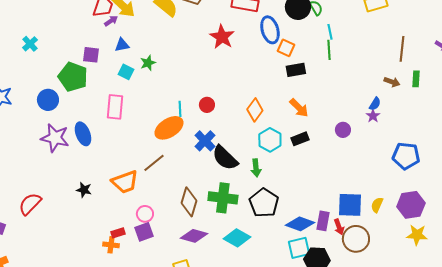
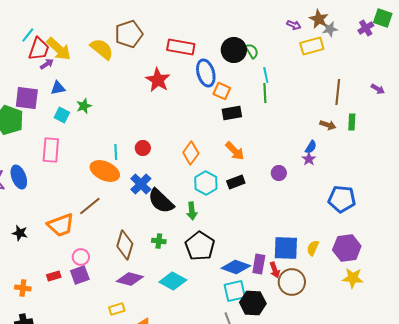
purple square: (91, 55) -> (27, 98), size x1.4
orange ellipse: (169, 128) -> (105, 171), turned 56
green cross: (223, 198) -> (159, 241), size x0.5
orange cross: (111, 245) -> (23, 288), moved

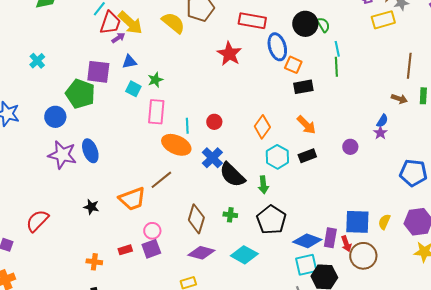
pink rectangle: (51, 150) -> (156, 112), moved

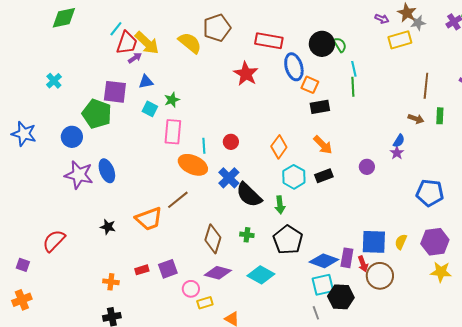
pink circle: (152, 231) -> (191, 289), moved

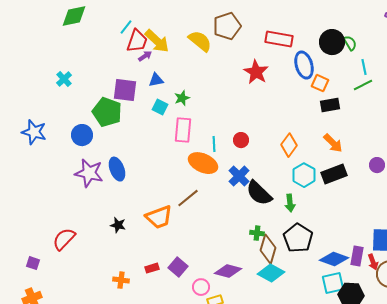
green line: (353, 87) -> (363, 85), turned 66
black rectangle: (324, 176) -> (334, 174), size x1.4
brown diamond: (213, 239) -> (268, 249), moved
purple square: (168, 269) -> (178, 267), turned -30

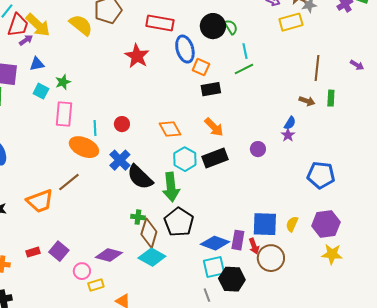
orange diamond: (289, 145) -> (170, 129), turned -65
green arrow: (290, 203) -> (171, 187), size x1.6

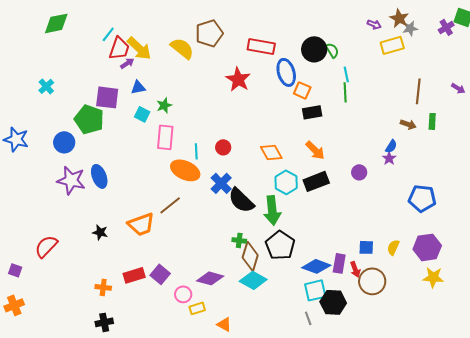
green line: (244, 69) -> (345, 92), turned -66
blue square: (265, 224) -> (366, 247), size x0.6
red rectangle: (33, 252) -> (134, 275), size x1.5

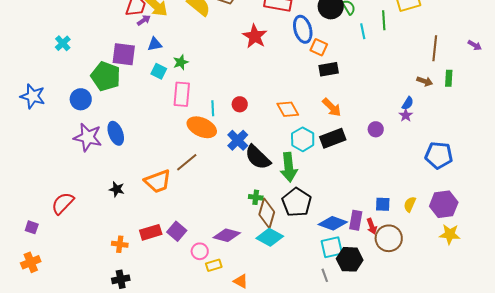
green line: (345, 92) -> (384, 20), moved

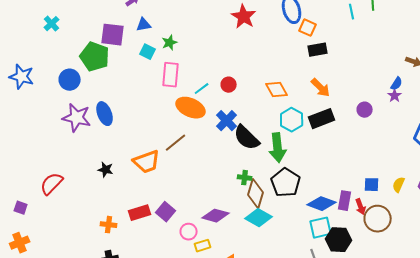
cyan line: (213, 108) -> (202, 89), turned 56

